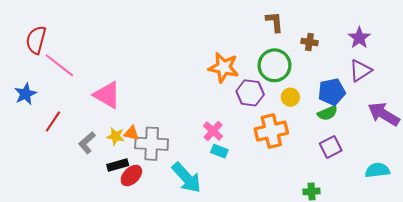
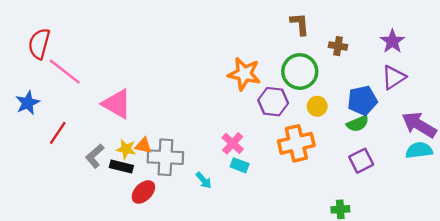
black rectangle: (118, 165) -> (121, 166), moved, turned 30
cyan semicircle: (377, 170) -> (419, 150), moved
cyan arrow: (187, 178) -> (204, 180), moved, size x0.5

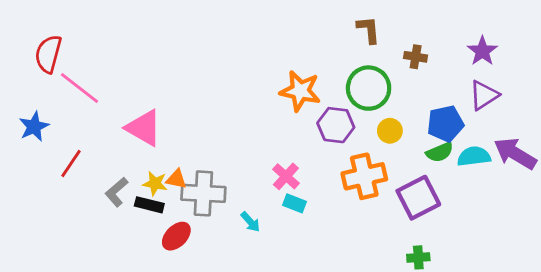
cyan semicircle: (419, 150) -> (474, 156), moved
purple square: (361, 161) -> (418, 198), moved, size x1.4

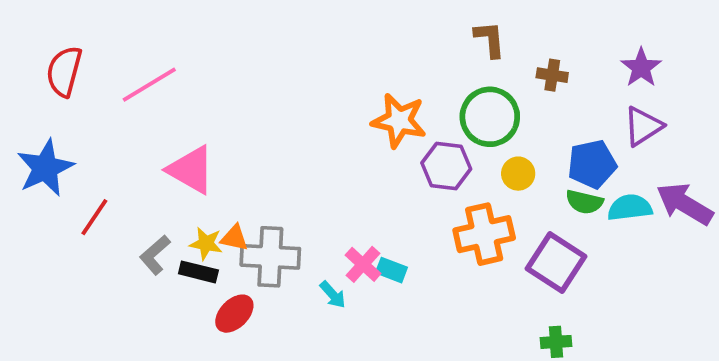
pink line: (80, 88) -> (149, 85), moved, turned -69
blue star: (34, 127) -> (45, 168), size x1.4
green semicircle: (440, 152) -> (584, 202), turned 36
pink cross: (286, 176) -> (363, 264), moved
purple square: (418, 198) -> (556, 262), turned -30

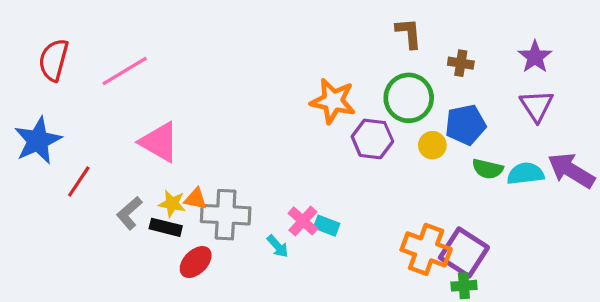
purple triangle: (643, 126) -> (537, 106), turned -30
blue pentagon: (592, 164) -> (466, 125), moved
orange cross: (484, 234) -> (426, 249), moved, turned 33
purple square: (556, 262) -> (464, 253), moved

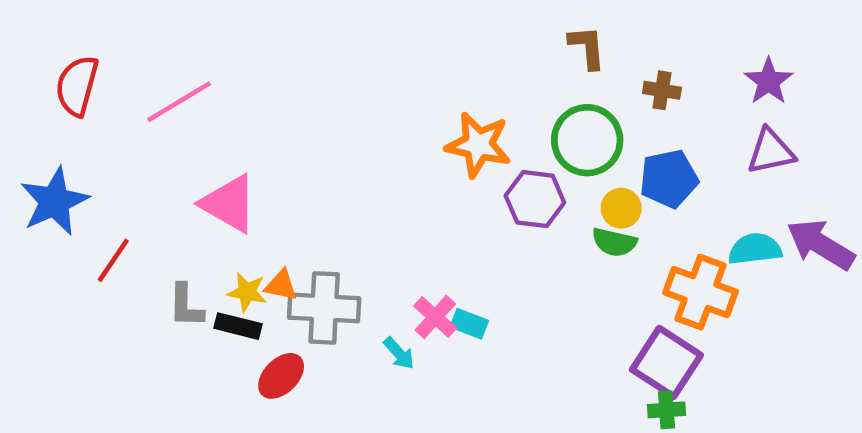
purple triangle: (537, 106) -> (771, 152), turned 51
green semicircle: (488, 169) -> (614, 242), moved
gray L-shape: (129, 213) -> (186, 306), turned -48
orange cross: (426, 249) -> (700, 292), moved

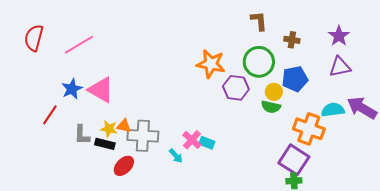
blue star: (54, 201) -> (72, 89), moved, size x0.7

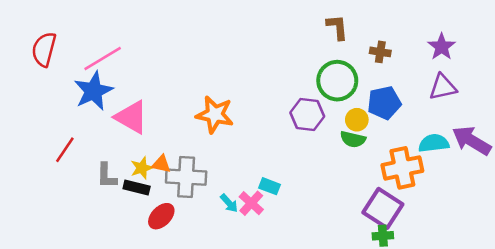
orange star: (211, 64) -> (215, 115), moved
blue star: (72, 89) -> (94, 91), moved, size x1.4
yellow star: (109, 129) -> (142, 168), turned -30
orange cross: (309, 129) -> (402, 168), turned -32
pink cross: (192, 140) -> (251, 203), moved

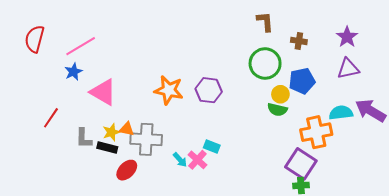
blue star: (94, 91) -> (73, 72), size x0.6
purple hexagon: (307, 115) -> (209, 90), moved

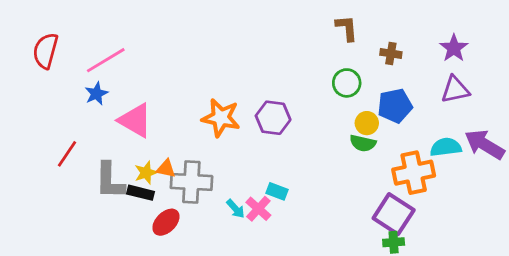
green circle: (265, 64) -> (347, 83), size x0.7
gray L-shape: (84, 138) -> (110, 181), size x1.4

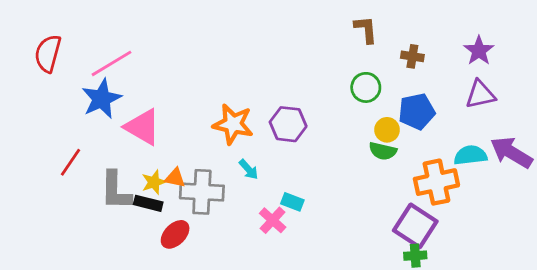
blue star: (96, 94) -> (102, 99), size x1.6
cyan arrow: (236, 209) -> (249, 169), moved

